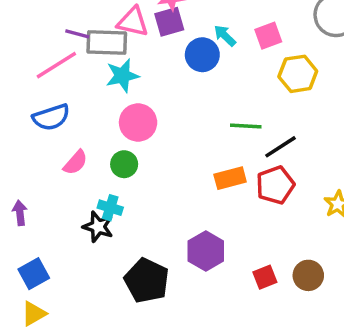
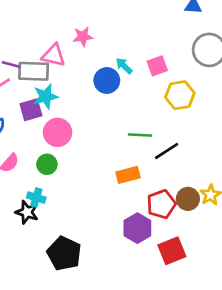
purple square: (169, 22) -> (31, 110), moved
red pentagon: (275, 185) -> (161, 204), moved
purple hexagon: (206, 251) -> (137, 228), moved
brown circle: (308, 275) -> (188, 199), moved
red square: (265, 277) -> (172, 251), moved, size x1.5

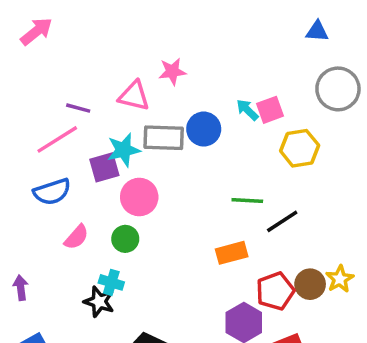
cyan arrow: (124, 66) -> (247, 110), moved
gray rectangle: (34, 71) -> (164, 138), moved

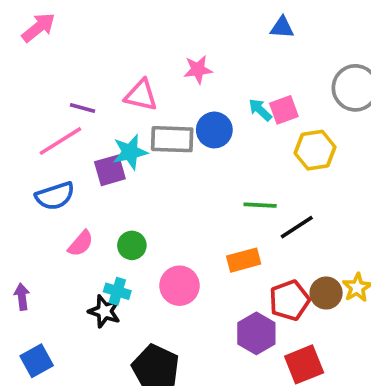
blue triangle: (317, 31) -> (282, 27), moved
pink star: (172, 71) -> (198, 70), moved
pink circle: (139, 197) -> (180, 286), moved

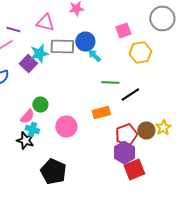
cyan arrow: (260, 110) -> (94, 56), moved
purple square: (110, 170) -> (28, 64), turned -30
pink semicircle: (81, 244) -> (27, 116), moved
purple hexagon: (256, 333) -> (124, 152), moved

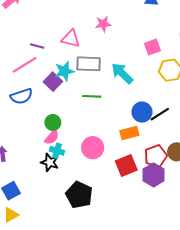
blue circle: (85, 42) -> (142, 112), moved
cyan arrow: (94, 56) -> (122, 73), size x1.6
green line: (110, 82) -> (92, 96), moved
green circle: (40, 104) -> (53, 123), moved
red square: (134, 170) -> (126, 165), moved

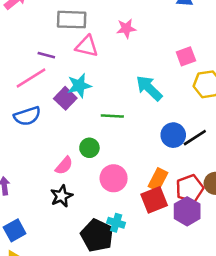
gray rectangle: (89, 64) -> (72, 20), moved
green circle: (53, 123) -> (89, 148), moved
orange rectangle: (129, 133) -> (158, 180), moved, turned -48
cyan cross: (57, 151) -> (116, 223), moved
black star: (50, 162) -> (61, 196), turned 30

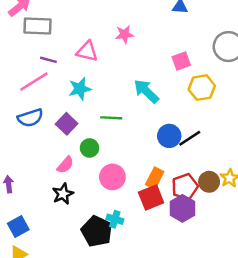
gray rectangle: (72, 20) -> (38, 26), moved
purple square: (65, 98) -> (67, 124), moved

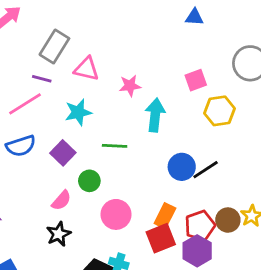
gray rectangle: (38, 26) -> (54, 47), moved, turned -60
pink star: (125, 34) -> (130, 86), moved
cyan arrow: (146, 91) -> (155, 115), turned 52

